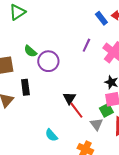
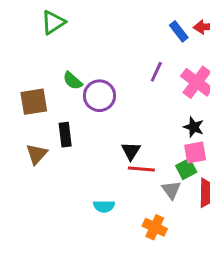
red line: (76, 110) -> (141, 169), turned -48
cyan semicircle: (51, 135) -> (104, 206), turned -48

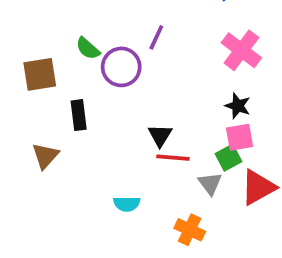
purple line: (156, 72) -> (156, 37), moved
brown triangle: (37, 154) -> (45, 156), moved

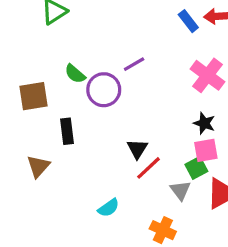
purple line: (156, 37) -> (134, 64), turned 35
red line: (173, 158) -> (148, 168), turned -48
cyan semicircle: (127, 204) -> (109, 208), turned -35

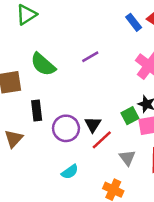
green semicircle: (75, 74) -> (43, 64), size x1.5
purple circle: (104, 90) -> (66, 128), moved
green square: (196, 168) -> (130, 116), moved

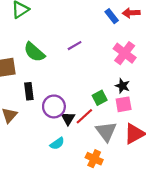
green square: (130, 116) -> (100, 98), moved
black triangle: (93, 125) -> (68, 118), moved
gray triangle: (127, 158) -> (106, 131), size x1.5

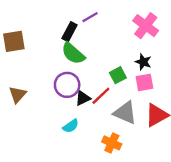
green semicircle: (34, 52) -> (73, 53), moved
black rectangle: (29, 91) -> (70, 32), moved, turned 35
black triangle: (68, 118) -> (83, 98), turned 32
gray triangle: (106, 131) -> (125, 113), turned -30

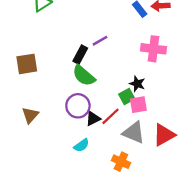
pink cross: (146, 26) -> (154, 49), turned -30
black star: (143, 62) -> (137, 84), moved
pink square: (144, 82) -> (138, 105), moved

